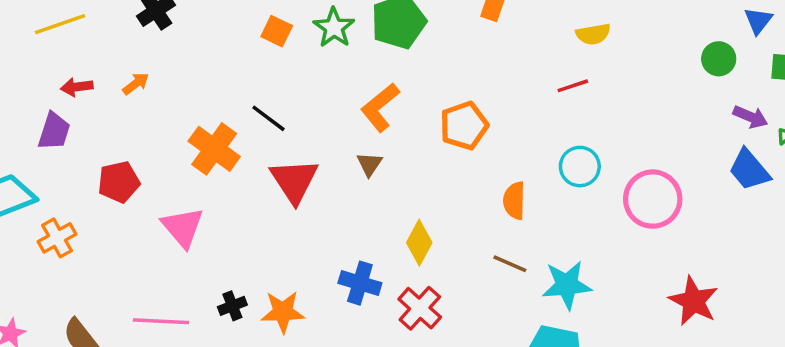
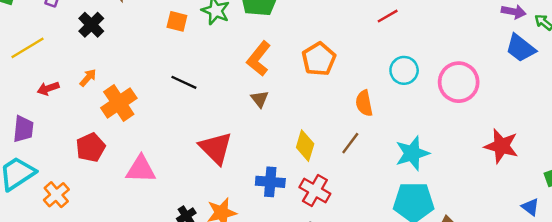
purple trapezoid: (54, 131) -> (23, 129), moved
orange cross: (214, 149) -> (119, 103), moved, turned 32
red triangle: (294, 181) -> (216, 148), moved
pink triangle: (183, 227) -> (141, 169), turned -36
brown line: (510, 264) -> (350, 143), moved, turned -65

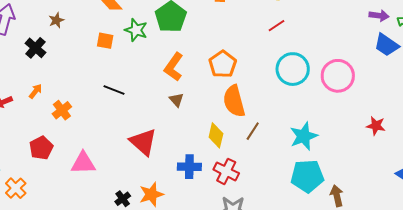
cyan circle: (404, 70) -> (293, 69), size x1.4
orange cross: (119, 103) -> (62, 110), size x0.7
orange semicircle: (364, 103) -> (234, 101), moved, size x1.5
red star: (501, 146) -> (376, 126), size x0.7

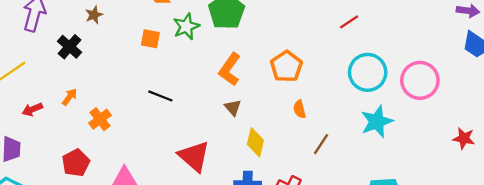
green star: (136, 30) -> (186, 27), turned 30
orange semicircle: (234, 101) -> (300, 109), size x0.5
yellow diamond: (216, 135) -> (255, 142), moved
cyan star: (304, 136) -> (377, 121), moved

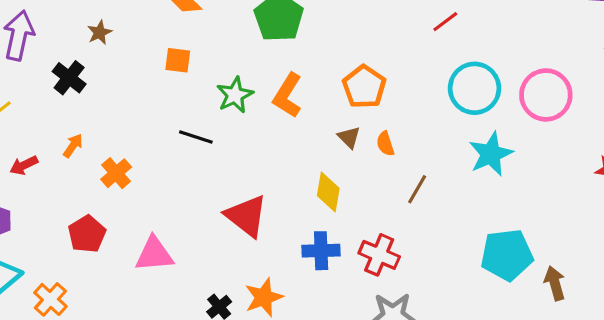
green star: (186, 27) -> (235, 95), moved
brown triangle: (233, 108) -> (349, 137), moved

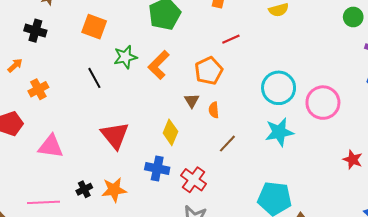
red line: (445, 22) -> (231, 39), moved
orange square: (178, 60) -> (94, 27), size x1.4
black cross: (69, 78) -> (35, 31), moved, turned -35
black line: (196, 137) -> (94, 78), turned 30

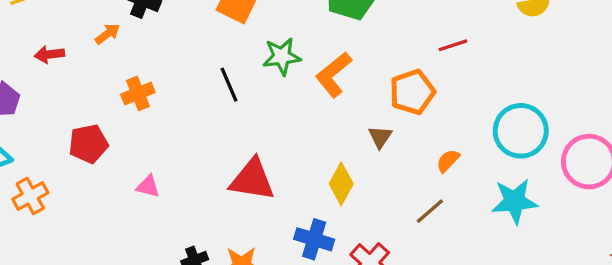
orange arrow: (15, 65) -> (107, 34), moved
orange semicircle: (214, 110) -> (448, 161), moved, turned 42
red triangle: (115, 135) -> (252, 180), turned -48
pink triangle: (51, 146) -> (148, 186), size x0.6

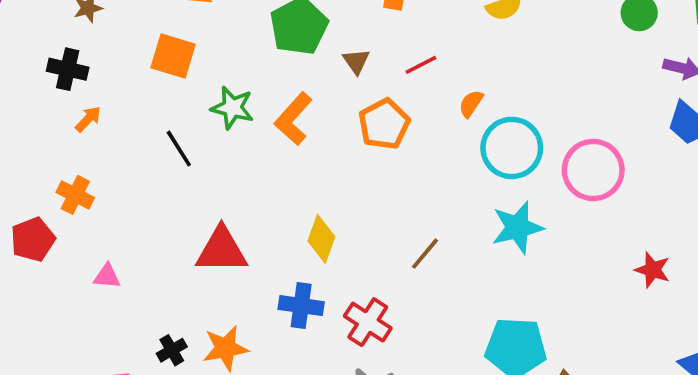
orange arrow: (107, 34) -> (88, 119), moved
green star: (282, 56) -> (232, 108), turned 30
orange cross: (138, 93) -> (75, 195), moved, turned -32
brown triangle: (380, 137) -> (356, 61), moved
orange semicircle: (448, 161) -> (471, 104), moved

